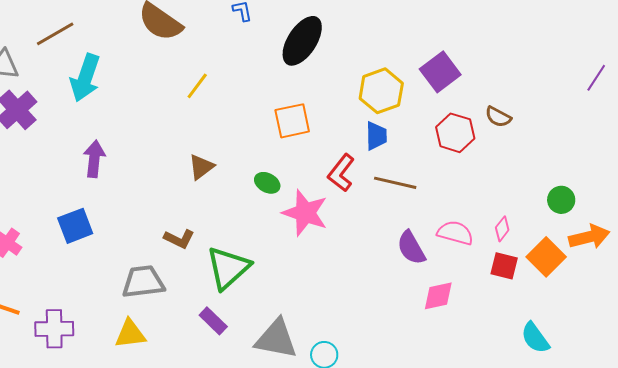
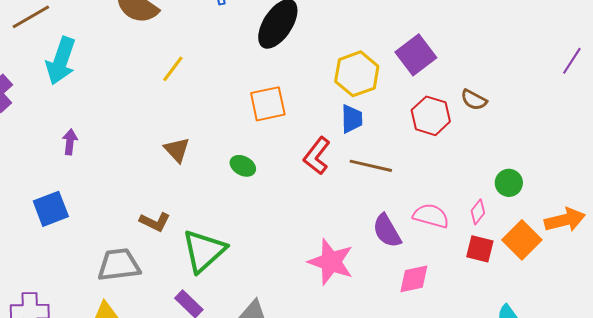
purple arrow: (94, 159) -> (70, 142), size x0.7
brown triangle: (201, 167) -> (177, 150), turned -36
green circle: (561, 200) -> (509, 183), moved
pink star: (305, 213) -> (331, 262), moved

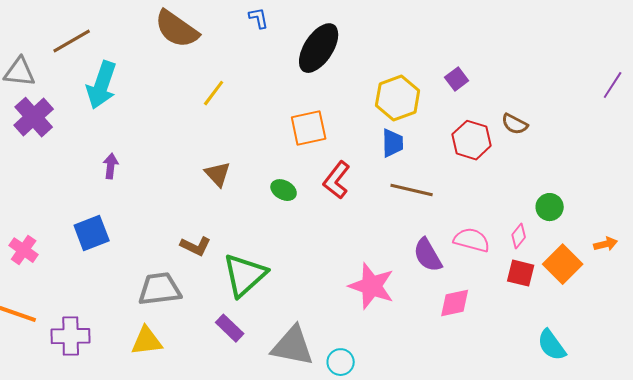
purple square: (416, 55) -> (457, 79), size x0.6
red L-shape: (317, 156) -> (337, 180), moved
orange arrow: (565, 220) -> (606, 244), size x0.6

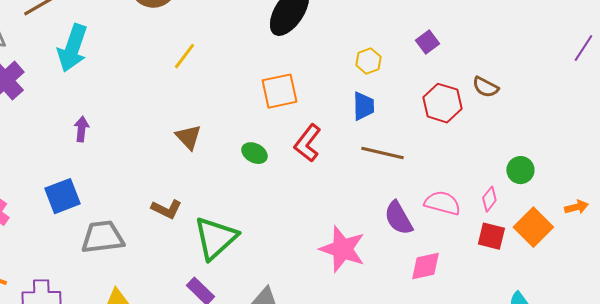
yellow hexagon: (398, 98) -> (368, 61), size x0.6
gray trapezoid: (160, 289) -> (102, 237), moved

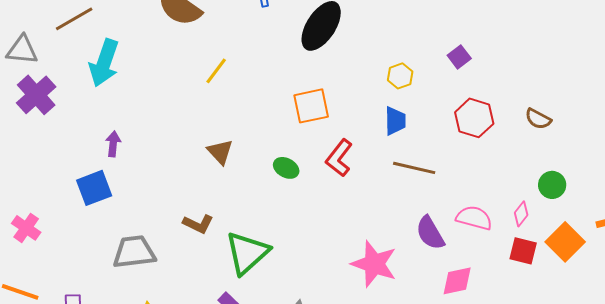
brown semicircle: (485, 87) -> (538, 119), moved
blue square: (62, 196) -> (94, 188), moved

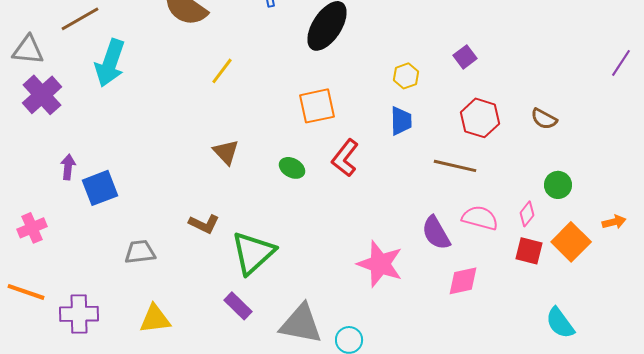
purple arrow: (113, 144) -> (68, 167), moved
brown line: (414, 168) -> (455, 166), moved
pink cross: (26, 228) -> (32, 228), turned 32
gray trapezoid: (134, 252) -> (140, 252), size x0.7

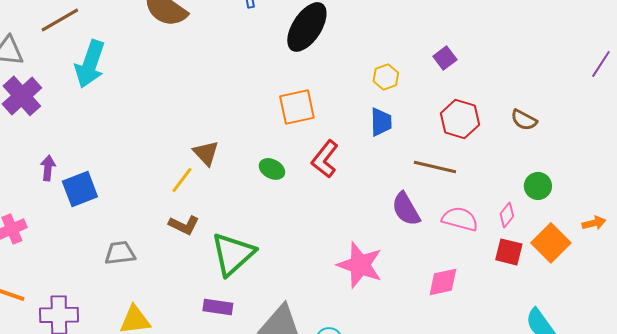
yellow line: (222, 71) -> (182, 180), moved
purple semicircle: (436, 233) -> (406, 209), moved
purple rectangle: (238, 306) -> (218, 307), turned -36

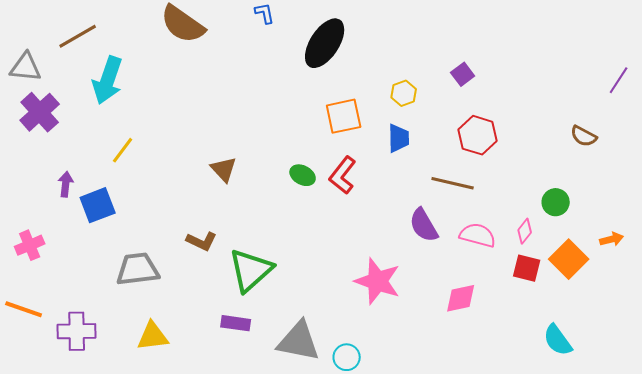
orange square: (297, 107) -> (344, 116), moved
brown semicircle: (524, 120) -> (584, 136), moved
green ellipse: (272, 169) -> (303, 175), moved
yellow line: (182, 180) -> (123, 150), moved
gray trapezoid: (120, 253) -> (138, 269), size x1.4

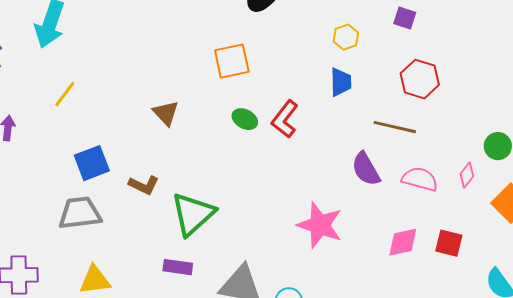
purple square: (463, 74) -> (405, 18), turned -35
orange square: (344, 116) -> (232, 61), moved
blue square: (98, 205) -> (92, 163), moved
red square: (527, 268) -> (449, 243), moved

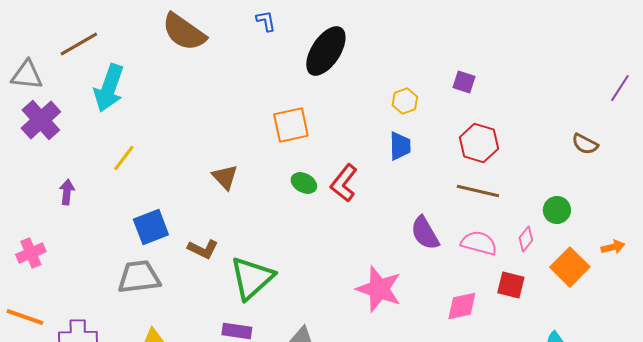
brown line: (395, 127) -> (478, 191), moved
red square: (449, 243) -> (511, 285), moved

